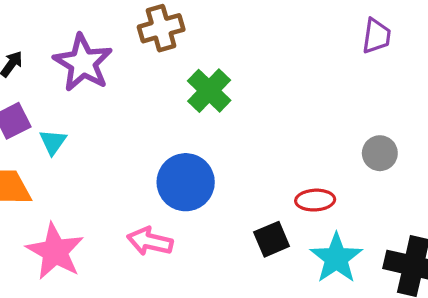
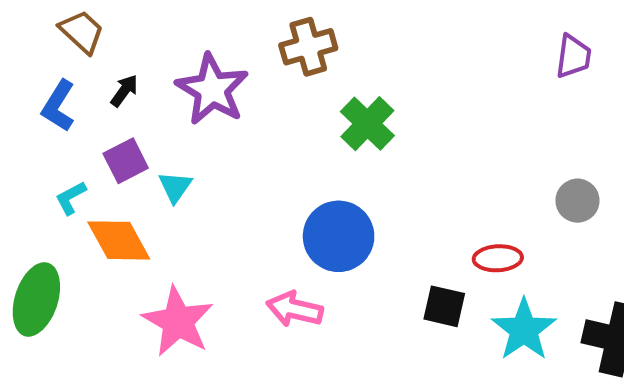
black square: (272, 239) -> (444, 306), turned 36

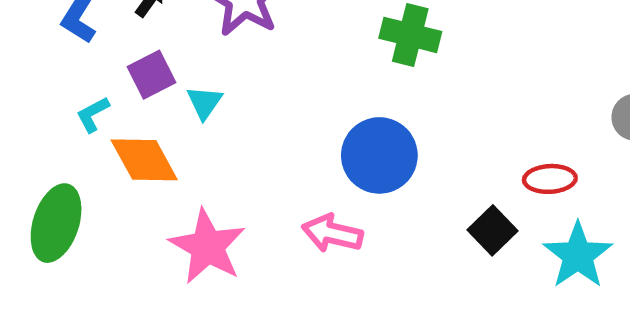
green cross: (367, 124) -> (410, 35), turned -30
black square: (444, 306) -> (493, 230), turned 33

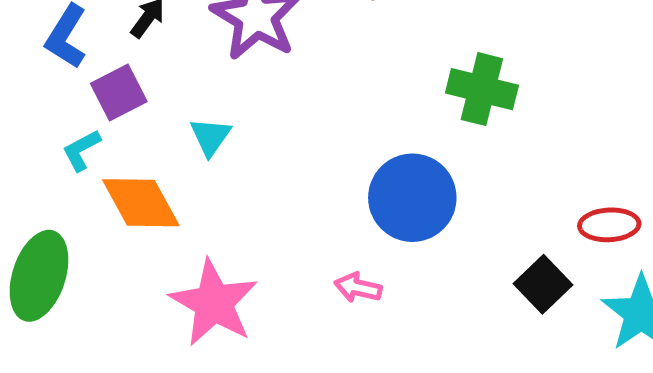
green cross: (410, 35) -> (482, 89), moved
purple square: (152, 75) -> (119, 92), moved
pink arrow: (332, 233) -> (358, 288), size x0.7

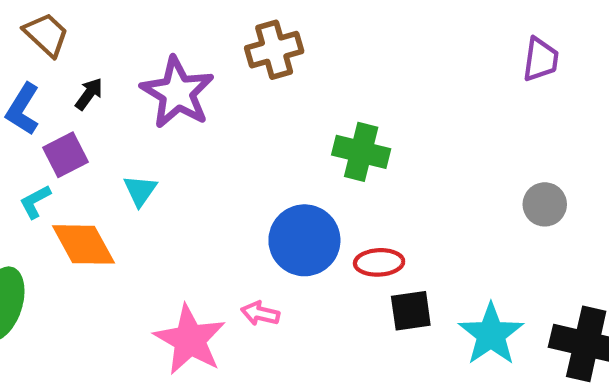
red ellipse: (609, 225) -> (379, 262), moved
black square: (543, 284) -> (411, 311), turned 36
pink star: (214, 303) -> (190, 340), moved

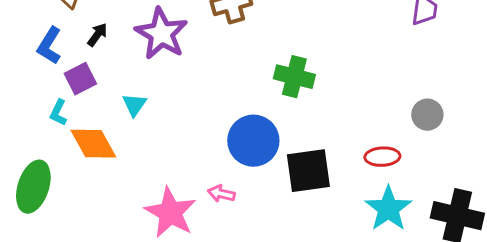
cyan L-shape: (35, 202) -> (58, 113), turned -36
red ellipse: (379, 262) -> (382, 157), moved
black square: (411, 311) -> (308, 171), moved, size x1.5

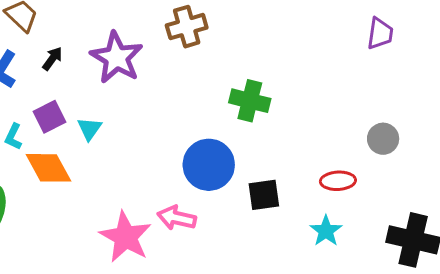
purple square: (80, 79) -> (49, 117), moved
black square: (308, 171) -> (264, 195), size x0.7
pink arrow: (221, 194) -> (177, 218), size x1.4
cyan star: (388, 209) -> (326, 231), moved, size x0.7

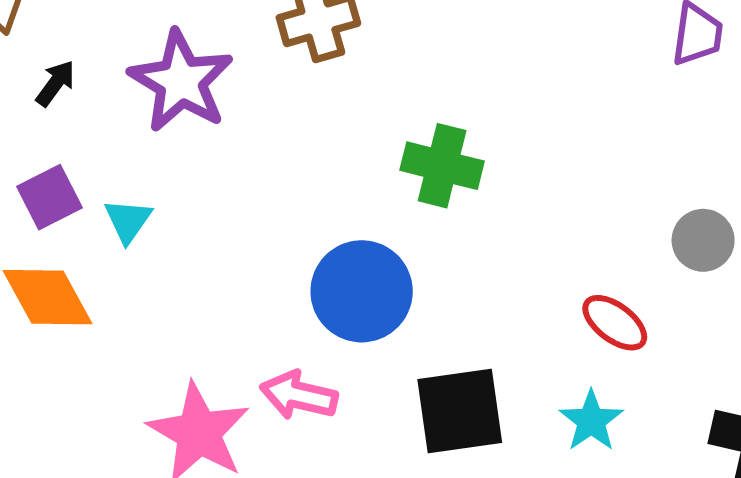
red ellipse: (338, 181) -> (615, 323), turned 40
black square: (264, 195) -> (460, 411), moved, size x1.4

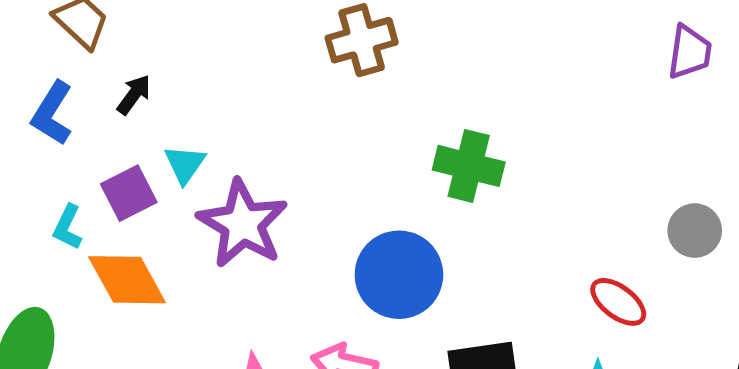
purple star: (181, 81) -> (243, 224), moved
cyan triangle: (128, 221) -> (185, 164), moved

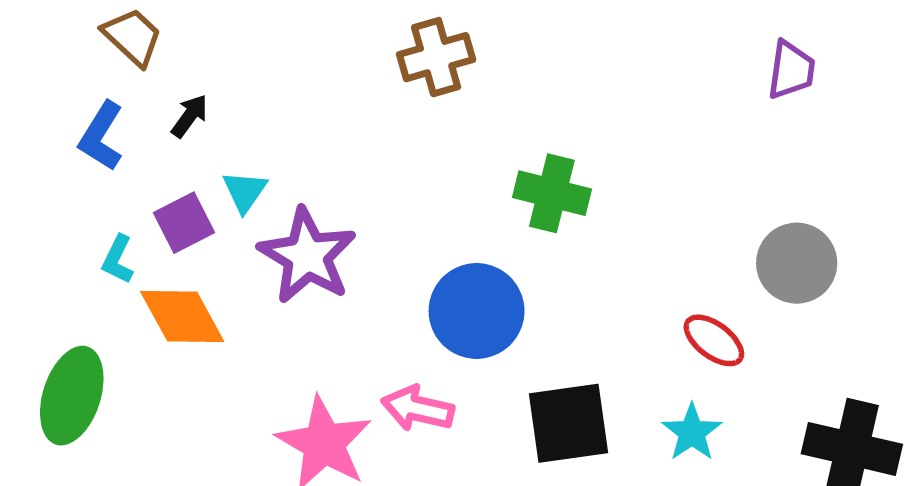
gray circle: (695, 231) -> (797, 263), size x1.4

